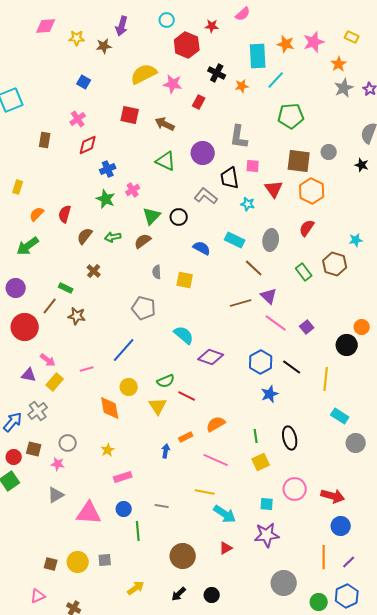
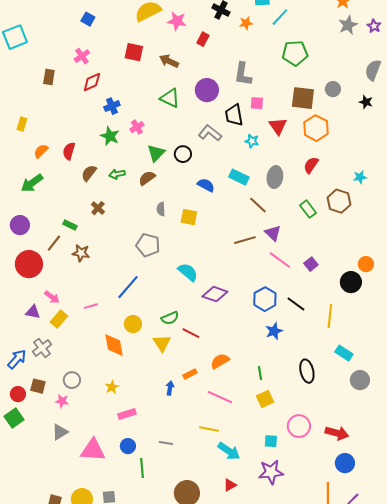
black ellipse: (290, 438) -> (307, 371), moved

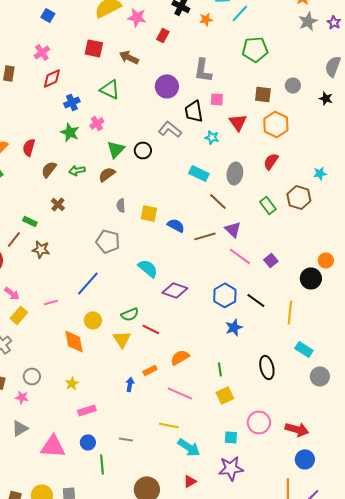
green triangle: (170, 98) -> (110, 89), moved
brown square: (303, 98) -> (263, 94), size x0.7
blue semicircle: (206, 185) -> (176, 225), moved

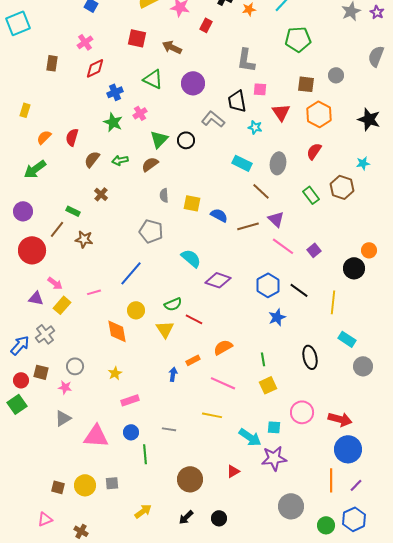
purple circle: (167, 86) -> (193, 83), moved
black star: (326, 98) -> (369, 119), moved, size x1.6
cyan arrow: (189, 447) -> (250, 437), moved
blue circle: (305, 459) -> (348, 449), size x1.4

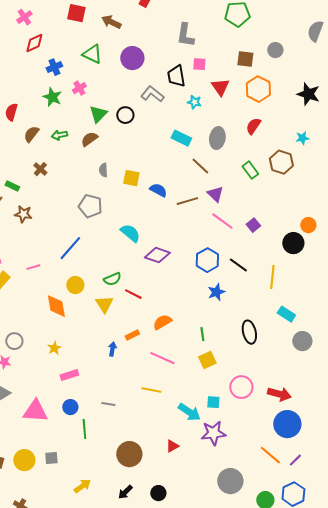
orange line: (331, 480) -> (270, 455), turned -50

